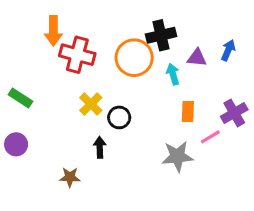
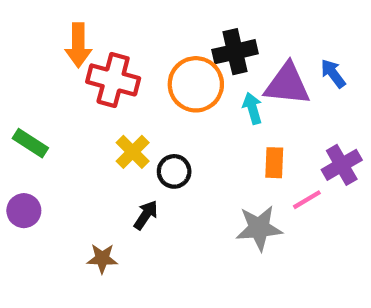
blue arrow: (228, 50) -> (333, 73), turned -60
purple triangle: (197, 58) -> (287, 84), size x1.6
black arrow: (100, 147) -> (146, 215), turned 36

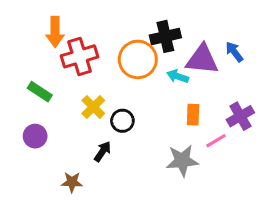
red cross: (113, 80) -> (80, 56), turned -32
cyan arrow: (252, 108) -> (178, 76), turned -55
green rectangle: (30, 143) -> (40, 92), moved
purple circle: (24, 211) -> (35, 136), moved

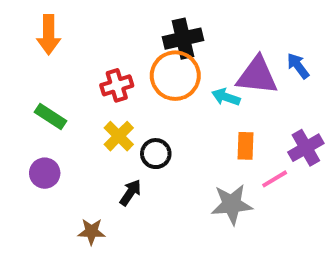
orange arrow: (55, 32) -> (49, 35), moved
black cross: (165, 36) -> (183, 39), moved
red cross: (80, 56) -> (117, 85), moved, size x0.7

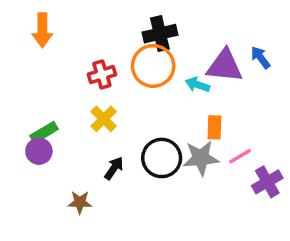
green rectangle: (51, 117) -> (44, 132), moved, turned -64
purple cross: (306, 148) -> (267, 182), moved
black circle: (156, 154) -> (162, 158), moved, size x1.5
gray star: (232, 204) -> (201, 158), moved

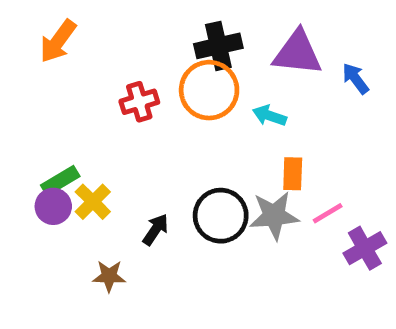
orange arrow: (42, 30) -> (58, 41), turned 36
purple triangle: (225, 66) -> (297, 53), moved
yellow cross: (104, 119) -> (93, 202), moved

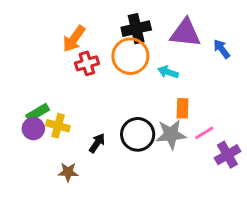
orange arrow: (58, 41) -> (74, 39), moved
yellow cross: (93, 202) -> (58, 126), turned -30

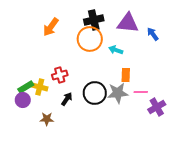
red cross: (87, 63) -> (60, 75), moved
green rectangle: (38, 113) -> (26, 87), moved
purple circle: (33, 129) -> (23, 100), moved
pink line: (204, 133) -> (141, 92), turned 32

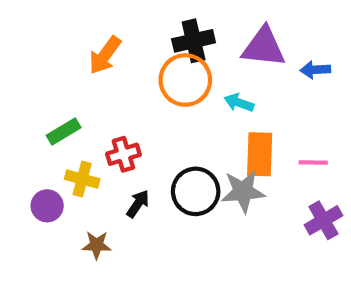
blue arrow: (153, 34) -> (315, 70), turned -56
orange rectangle: (126, 75) -> (260, 154), size x1.5
green rectangle: (26, 87) -> (64, 132), moved
pink line: (141, 92) -> (313, 163), moved

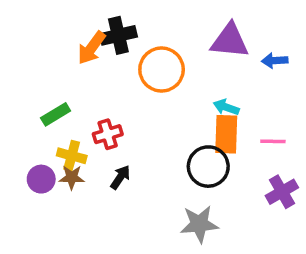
black cross: (194, 41) -> (118, 35), moved
cyan arrow: (239, 103) -> (226, 107), moved
black circle: (196, 191) -> (208, 167), moved
gray star: (243, 191) -> (199, 224), moved
brown star: (97, 245) -> (72, 177), moved

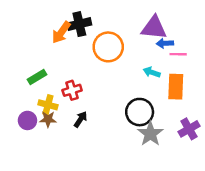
blue arrow: (275, 61) -> (165, 43), moved
orange rectangle: (226, 134) -> (176, 87), moved
pink line: (273, 141) -> (178, 54), moved
gray star: (199, 224) -> (150, 134), moved, turned -30

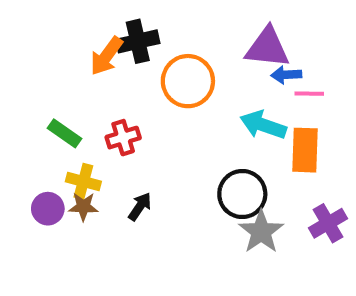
cyan arrow: (152, 72) -> (263, 125), size x1.5
green rectangle: (37, 77) -> (65, 133), turned 66
red cross: (72, 90) -> (123, 138), moved

